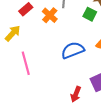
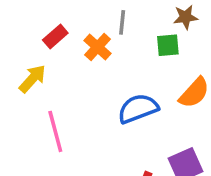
green square: (90, 14) -> (168, 45), turned -32

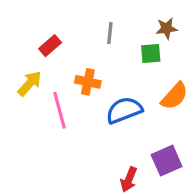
orange cross: (98, 47) -> (88, 82), moved, turned -30
pink line: (55, 131) -> (60, 110), moved

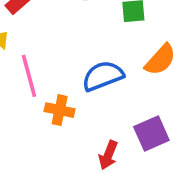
orange cross: (88, 82) -> (60, 110), moved

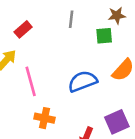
orange cross: (60, 110) -> (45, 118), moved

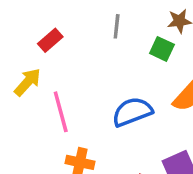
green square: (104, 36) -> (162, 49), turned 30

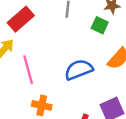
red rectangle: (50, 40) -> (21, 19), size x1.5

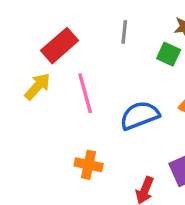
pink line: (28, 70) -> (85, 93), moved

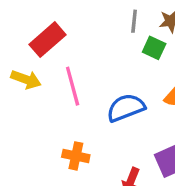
gray line: (124, 32) -> (134, 21), moved
yellow arrow: (37, 86) -> (26, 79), turned 68

